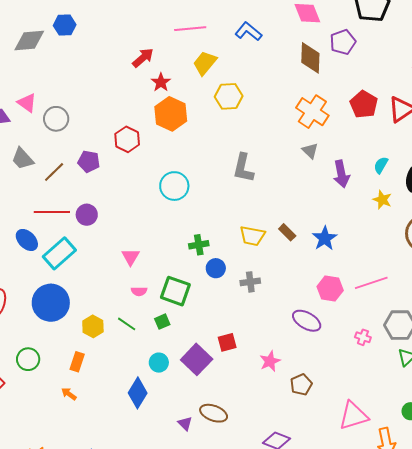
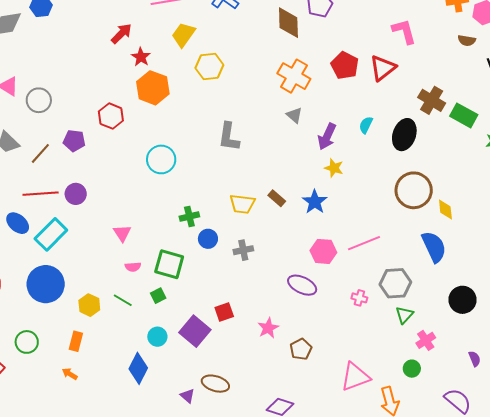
purple arrow: (341, 174) -> (327, 136), turned 40
yellow star: (382, 200) -> (334, 168), moved

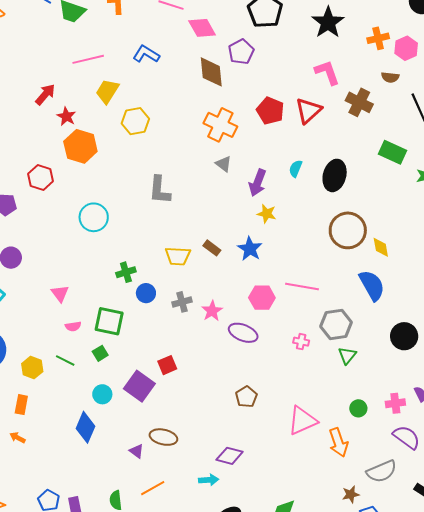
brown cross: (432, 100) -> (359, 102), moved
pink line: (364, 243) -> (302, 287), turned 36
pink star: (268, 328) -> (212, 311), moved
pink cross: (426, 340) -> (395, 403), moved, turned 30

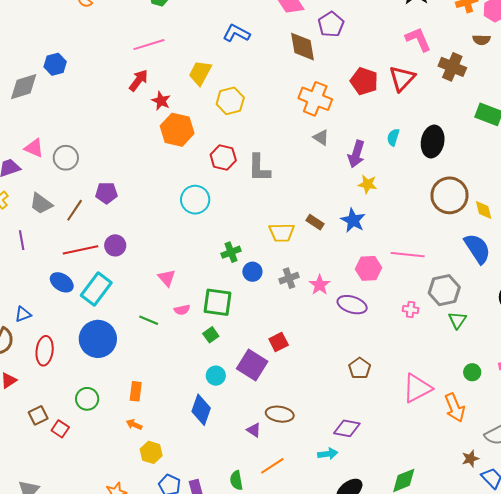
pink line: (88, 59) -> (149, 45), moved
red hexagon: (41, 177) -> (223, 157), moved
green line: (65, 360) -> (149, 320), moved
yellow hexagon: (32, 368) -> (151, 452), moved

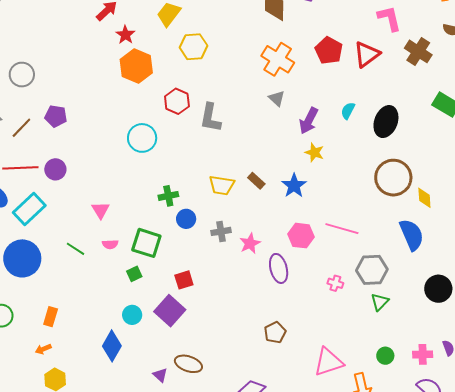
purple ellipse: (352, 305) -> (279, 268), turned 48
red square: (279, 342) -> (184, 280), moved
orange arrow: (134, 425) -> (43, 349), turned -56

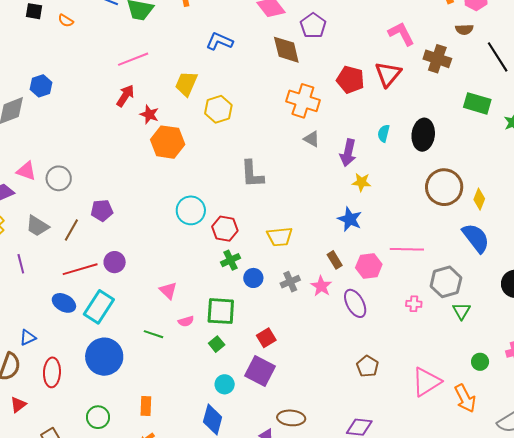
red hexagon: (177, 101) -> (225, 229), moved
brown rectangle: (256, 181) -> (335, 260), moved, turned 30
yellow diamond: (424, 198) -> (479, 199), turned 40

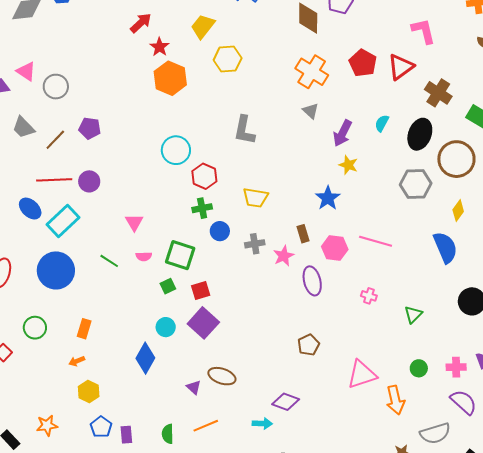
brown cross: (437, 59) -> (438, 93), moved
brown circle: (444, 187) -> (456, 159), moved
gray hexagon: (446, 282) -> (416, 184), moved
red square: (266, 338) -> (201, 290), moved

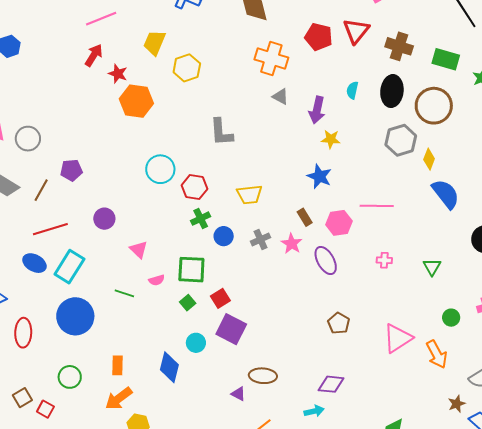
purple circle: (89, 181) -> (104, 219), moved
yellow diamond: (458, 211) -> (429, 159), moved
blue diamond: (145, 358) -> (169, 367), moved
orange arrow: (77, 361) -> (119, 399), size x1.8

